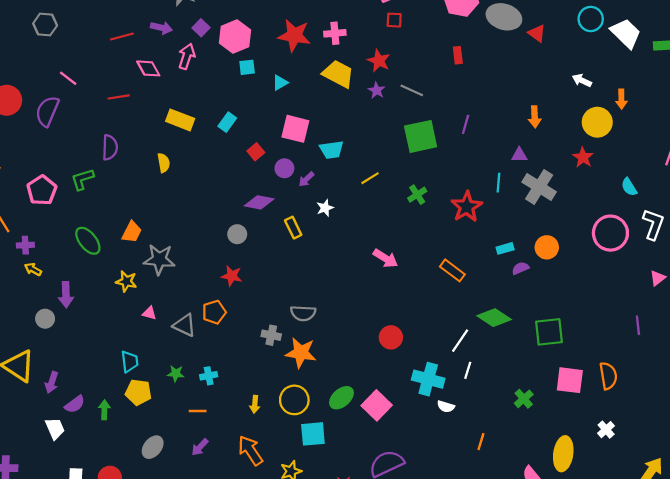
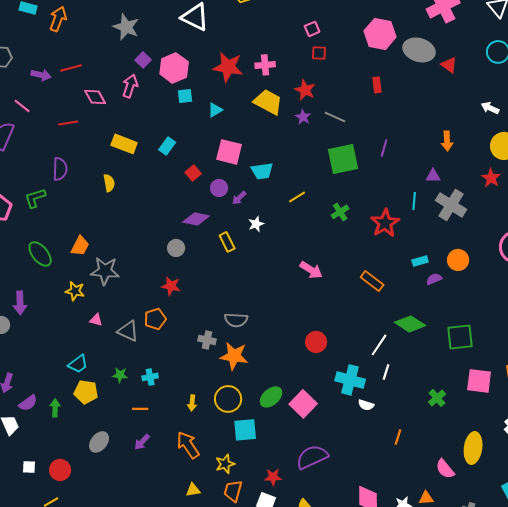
purple arrow: (161, 28) -> (41, 75), moved
cyan trapezoid: (130, 362) -> (78, 364), turned 60

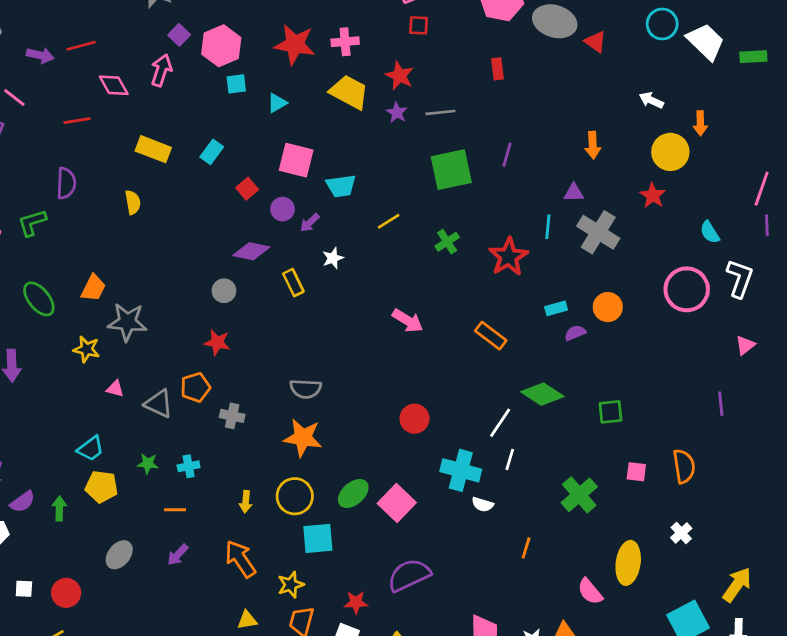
gray line: (335, 117) -> (440, 112), turned -30
green square: (460, 337) -> (610, 412), size x0.7
gray cross: (207, 340) -> (232, 416), moved
pink square: (479, 381) -> (636, 472), size x0.6
green cross: (437, 398) -> (579, 495), size x1.5

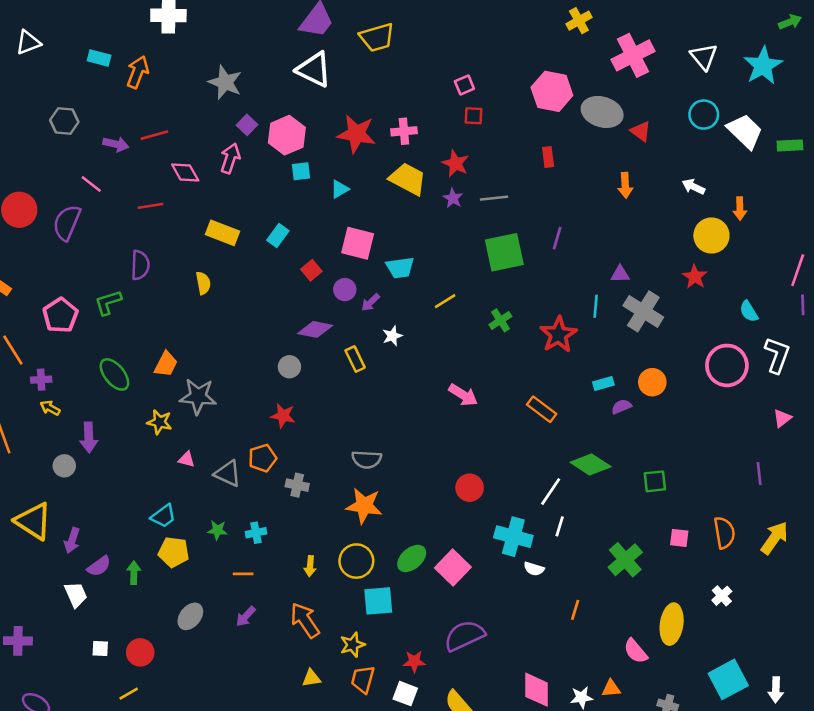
orange arrow: (593, 145) -> (625, 185), moved
yellow arrow: (737, 585) -> (775, 538), moved

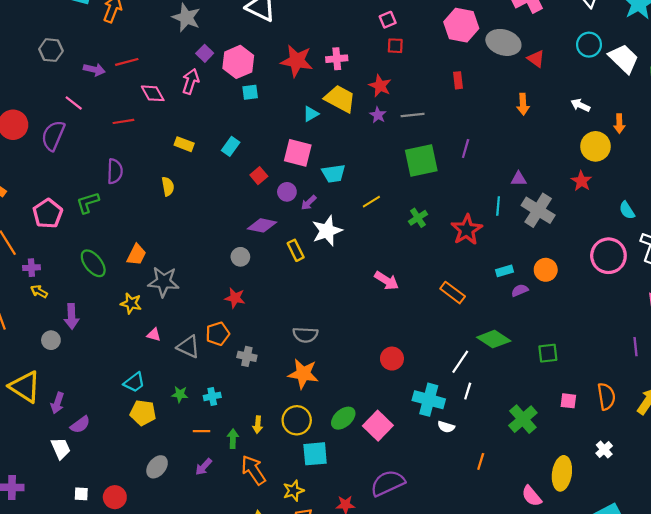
cyan triangle: (340, 189) -> (311, 114), moved
yellow rectangle: (223, 233) -> (184, 144), size x0.7
white star: (392, 336) -> (327, 231), size x1.8
green arrow: (134, 573) -> (233, 439), moved

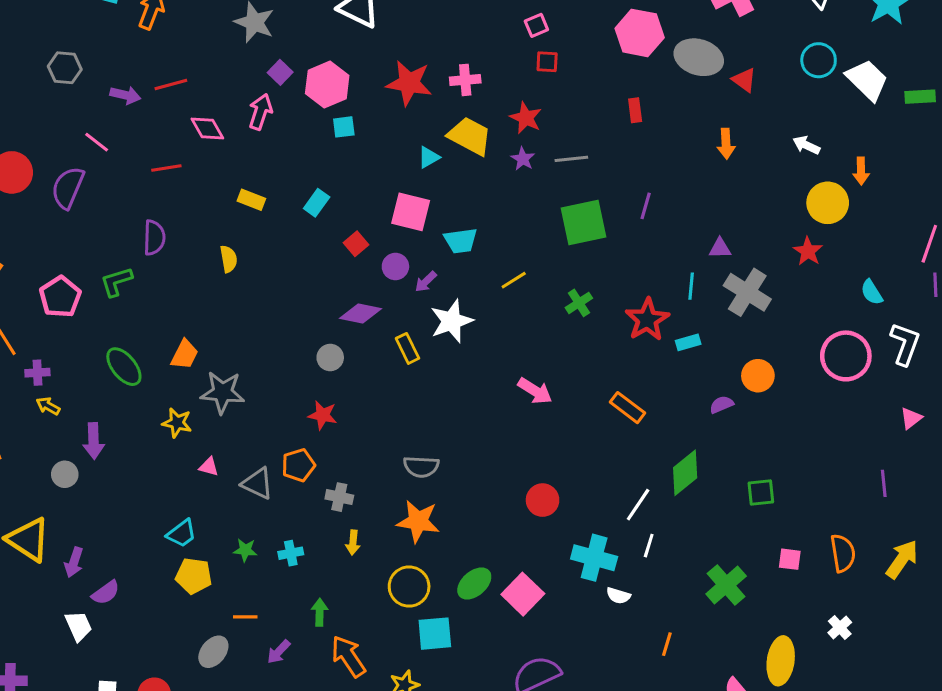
cyan rectangle: (505, 271) -> (688, 342), moved
green diamond: (494, 339) -> (685, 473), turned -72
yellow arrow: (258, 425) -> (353, 543), moved
orange line: (201, 431) -> (245, 617), moved

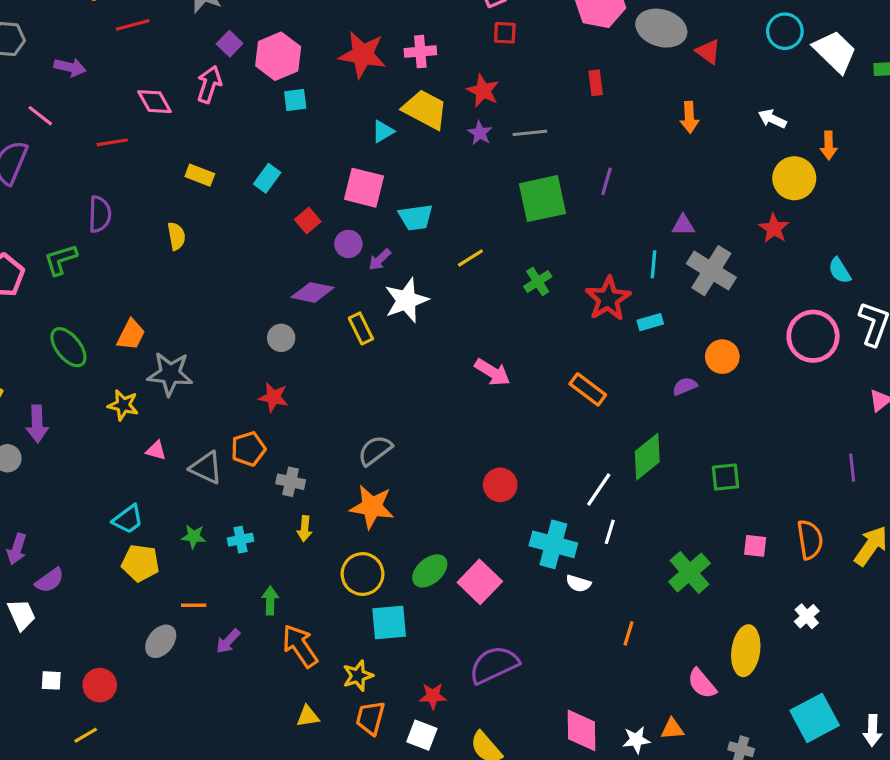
red line: (171, 84) -> (133, 25), moved
gray semicircle: (421, 467) -> (375, 450), turned 140

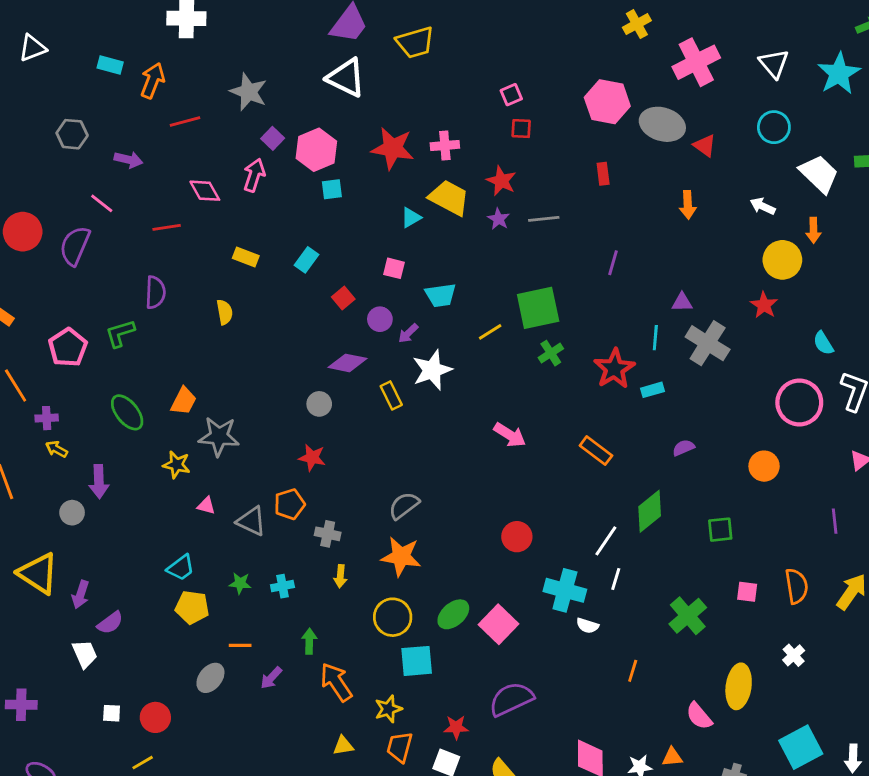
white trapezoid: (835, 52) -> (819, 174), moved
pink square: (364, 188) -> (394, 268), size x0.6
green square: (542, 199) -> (538, 308), moved
orange circle: (722, 357) -> (764, 466), moved

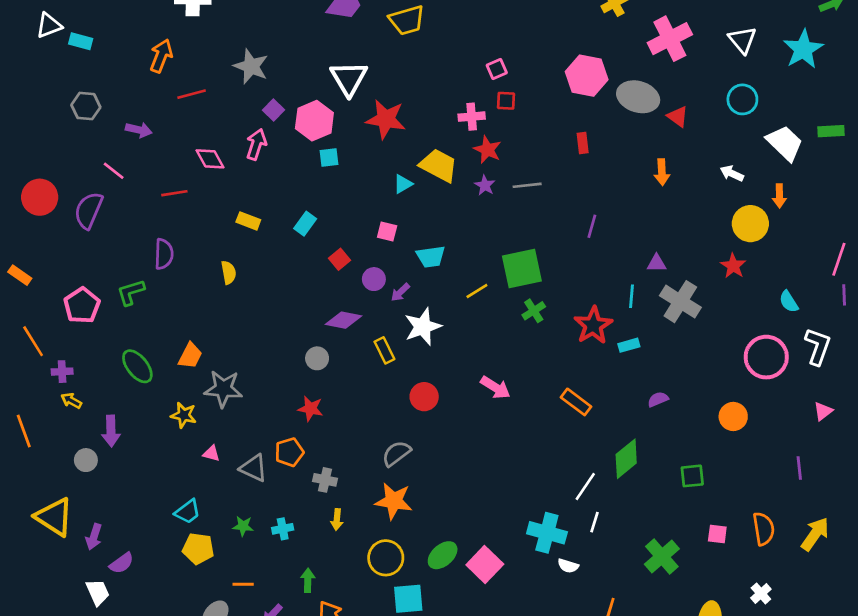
cyan rectangle: (110, 65) -> (81, 41), moved
white triangle: (346, 78) -> (349, 78), moved, turned 33
pink cross: (445, 145) -> (472, 117), moved
red circle: (517, 537) -> (424, 397), moved

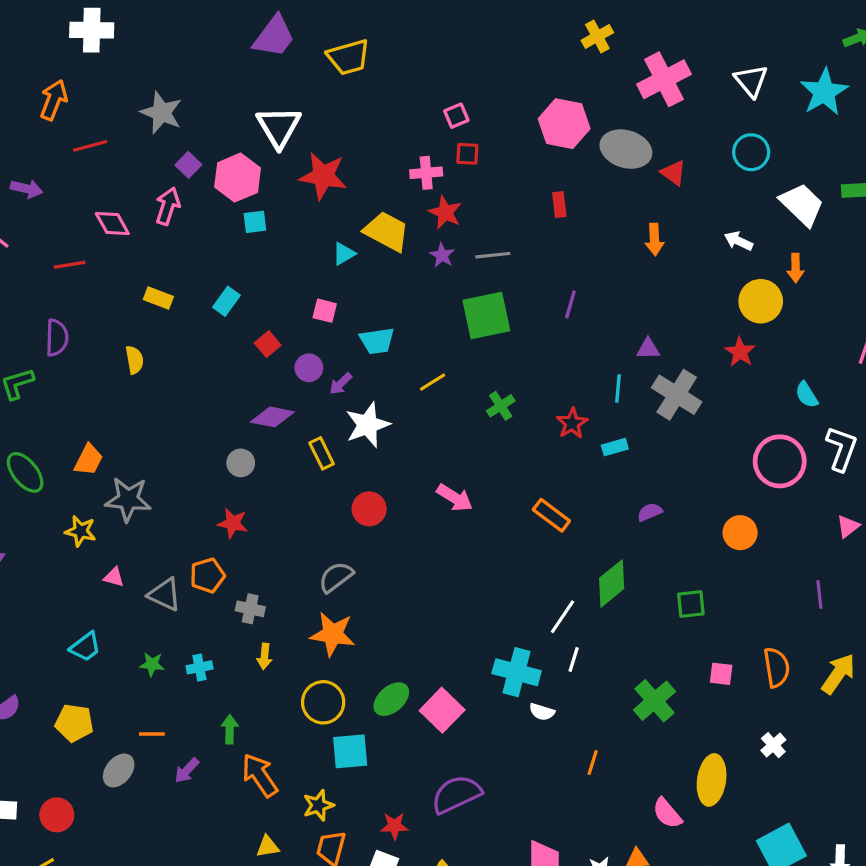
green square: (522, 269) -> (486, 315), moved
red star: (593, 325) -> (572, 423), size x0.7
yellow pentagon: (198, 549) -> (74, 723), moved

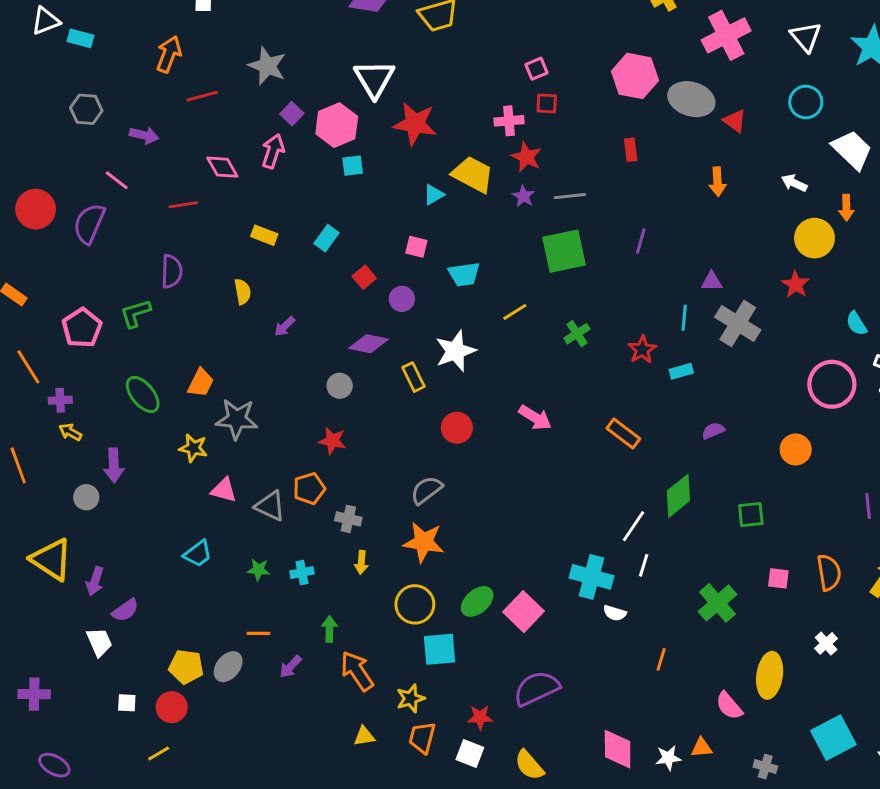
purple arrow: (341, 384) -> (285, 326), moved
pink triangle: (114, 577) -> (224, 490), size x1.4
yellow pentagon: (74, 723) -> (186, 667), moved

